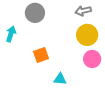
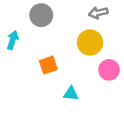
yellow circle: (87, 35) -> (90, 42), moved

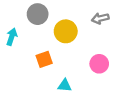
gray arrow: (98, 13) -> (100, 18), moved
yellow circle: (90, 42) -> (66, 31), moved

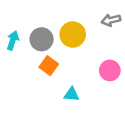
gray circle: (38, 14) -> (42, 39), moved
orange square: (44, 59) -> (49, 66), turned -35

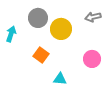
gray circle: (42, 39) -> (38, 18), moved

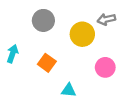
yellow circle: (61, 29) -> (82, 34), moved
cyan arrow: (11, 34) -> (12, 54), moved

